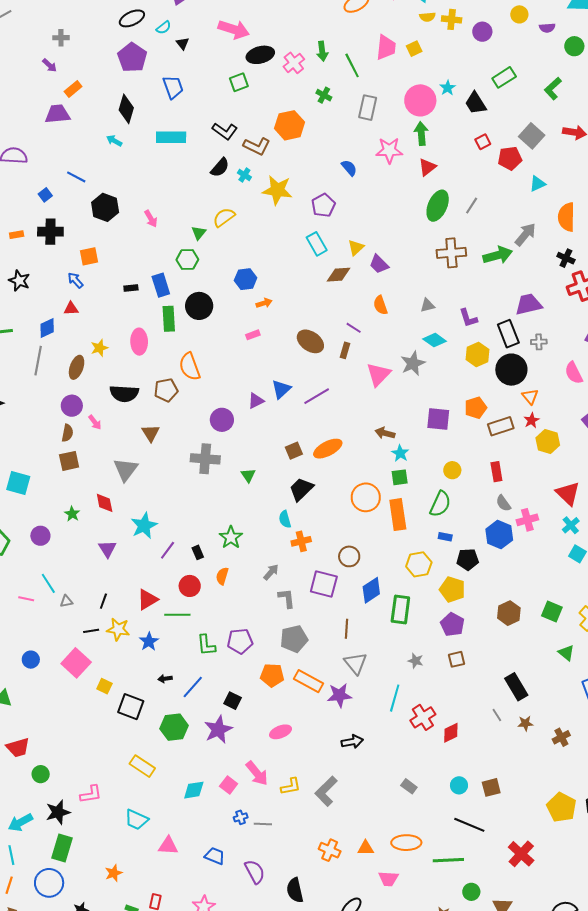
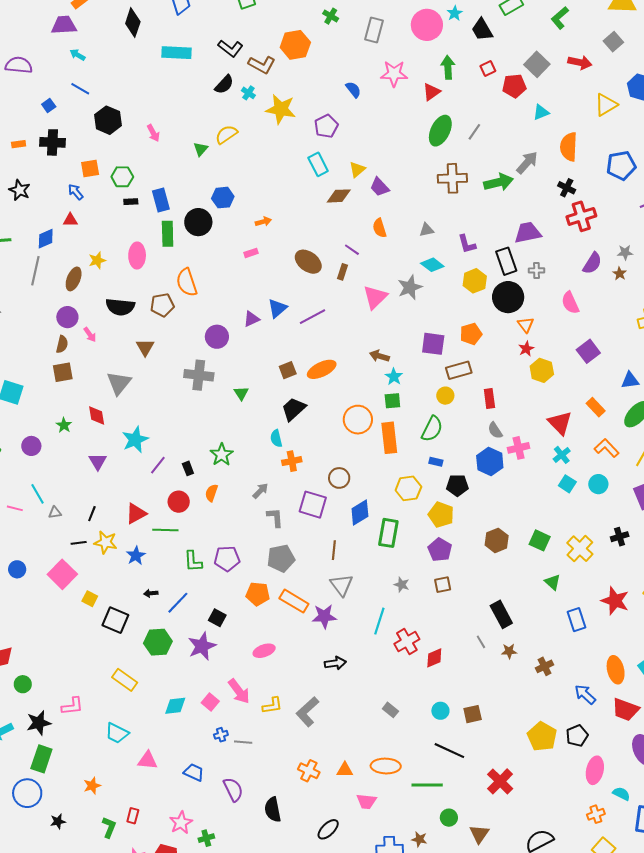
green arrow: (421, 133) -> (448, 67), moved
cyan arrow: (114, 141) -> (77, 55), moved
green hexagon: (187, 260) -> (122, 177), moved
blue hexagon: (246, 279) -> (223, 198), moved
brown rectangle: (501, 426) -> (459, 370), moved

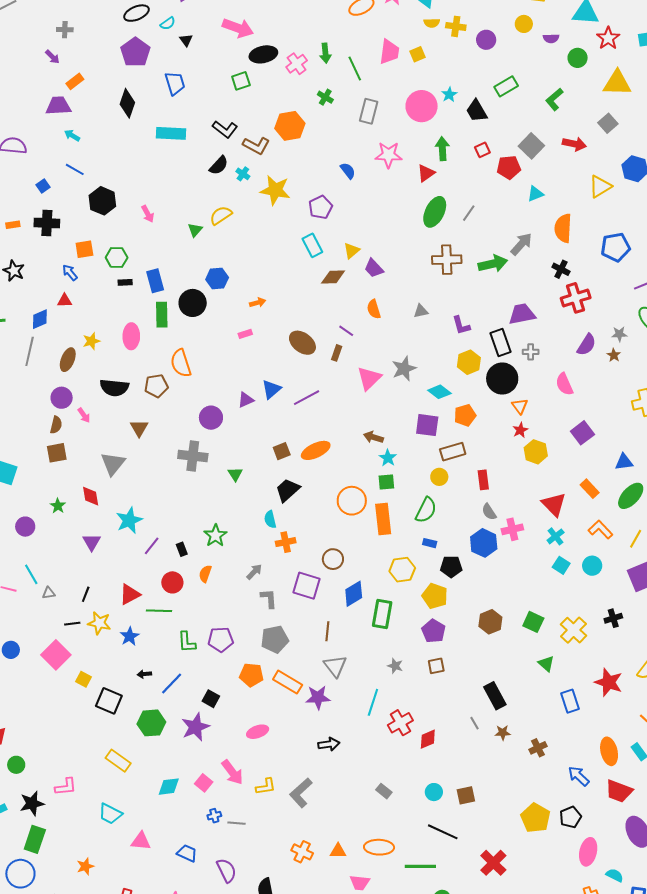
cyan diamond: (432, 265) -> (439, 392), moved

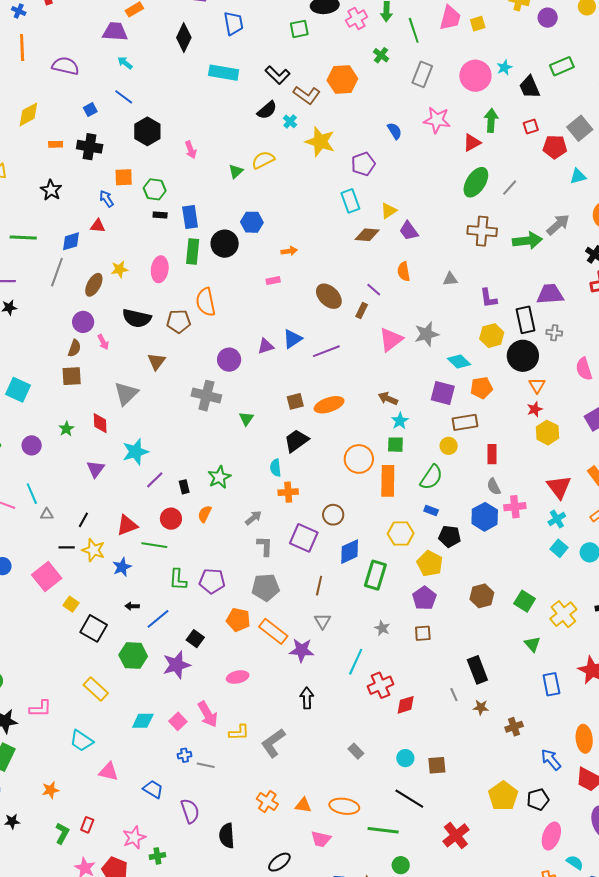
gray triangle: (335, 666) -> (323, 621), size x0.7
black arrow: (329, 744) -> (307, 698), turned -90

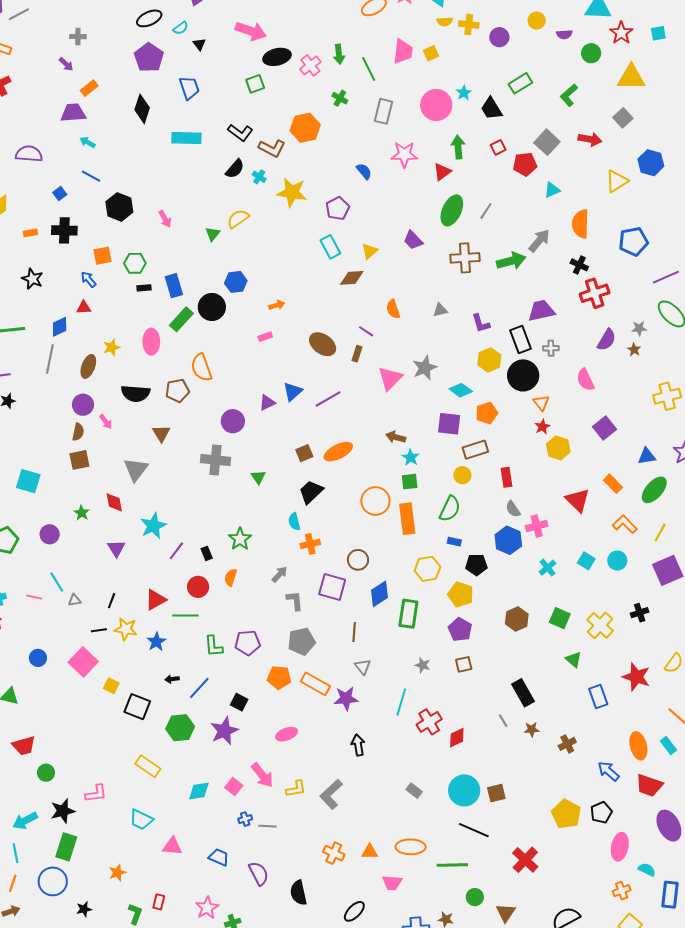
purple trapezoid: (409, 231) -> (413, 240), moved
green rectangle: (193, 251) -> (181, 319), turned 45
cyan cross: (557, 519) -> (548, 568), moved
cyan circle: (405, 758) -> (464, 790), size x1.8

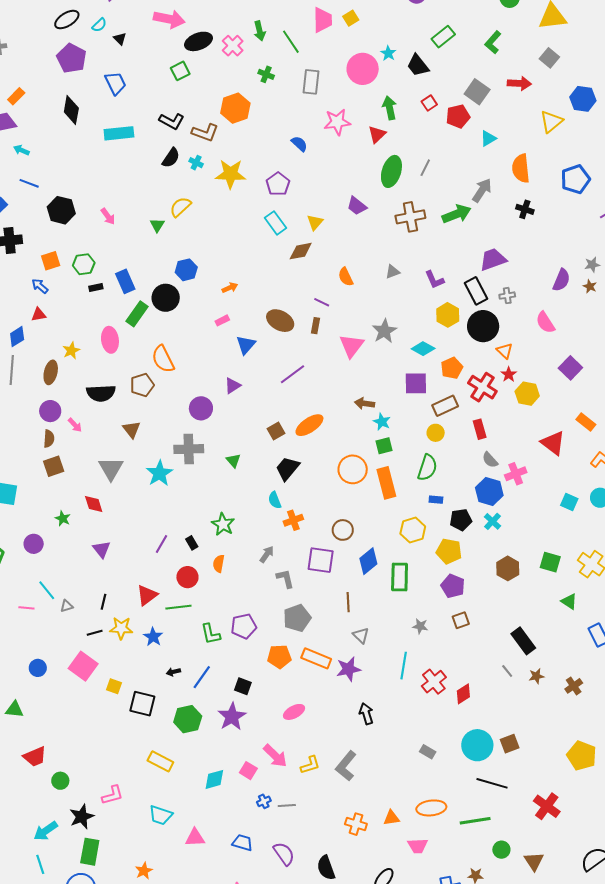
red cross: (595, 293) -> (482, 387), moved, turned -32
blue triangle: (293, 392) -> (246, 345), moved
cyan star: (153, 526) -> (159, 473), moved
cyan cross: (548, 568) -> (492, 521), moved

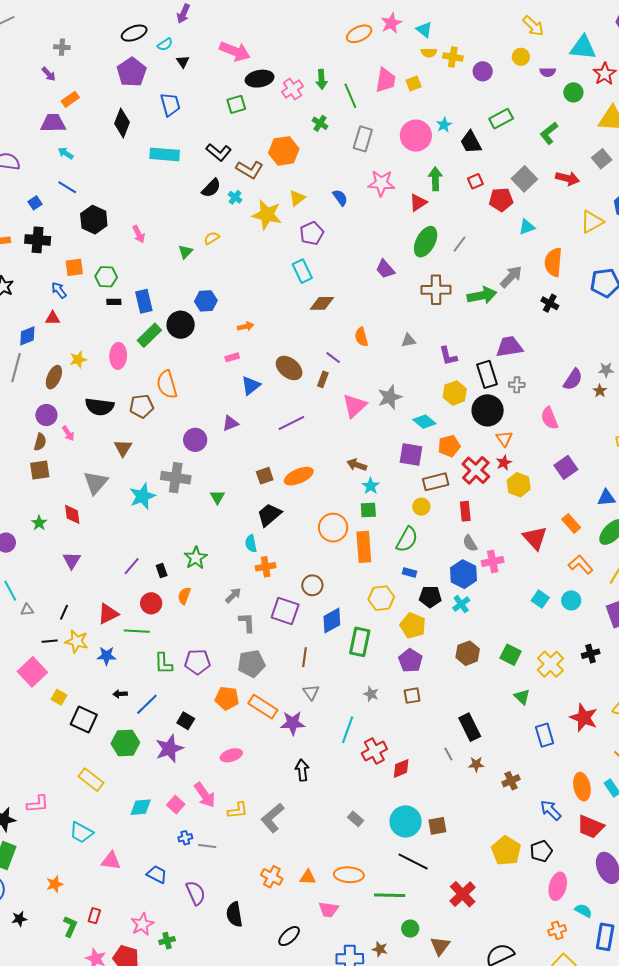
yellow semicircle: (180, 207) -> (212, 238), size x0.7
yellow triangle: (315, 222) -> (297, 198), moved
blue star: (153, 637) -> (107, 656), turned 30

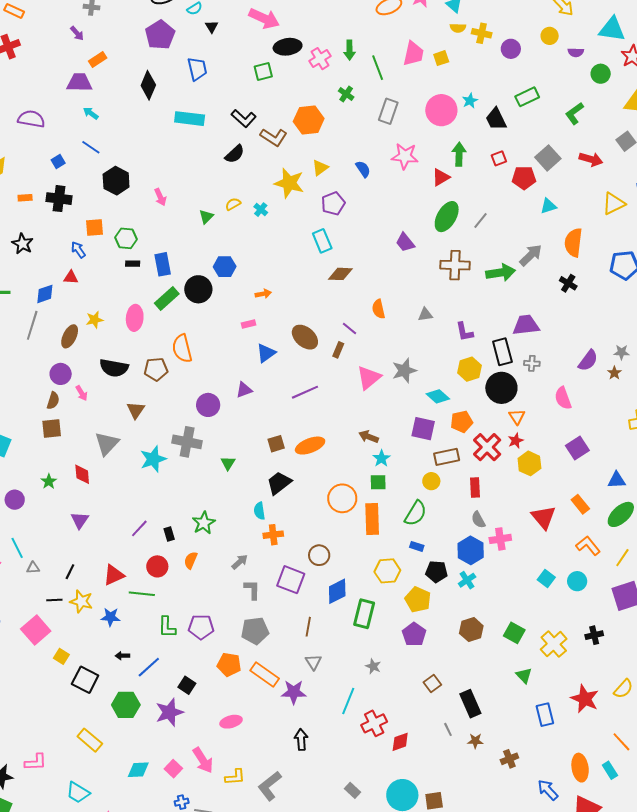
cyan cross: (235, 197) -> (261, 210), moved
brown square: (412, 696) -> (432, 684), moved, turned -30

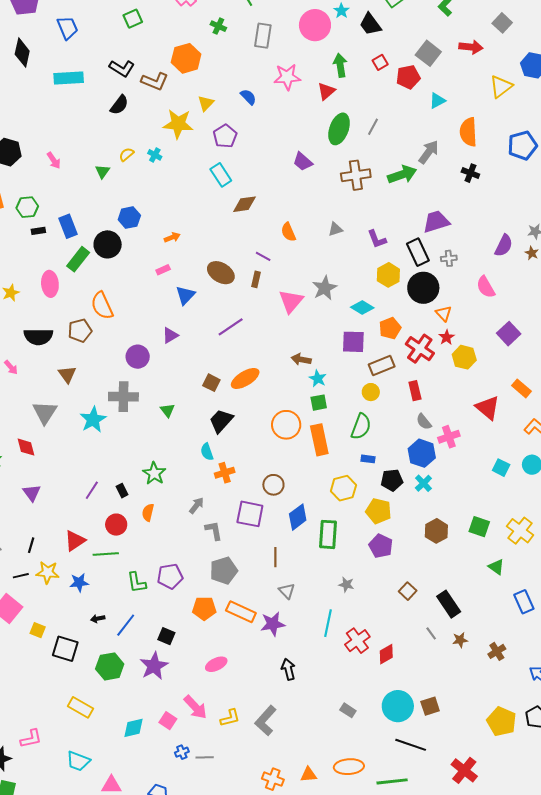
brown square: (276, 444) -> (211, 383), turned -36

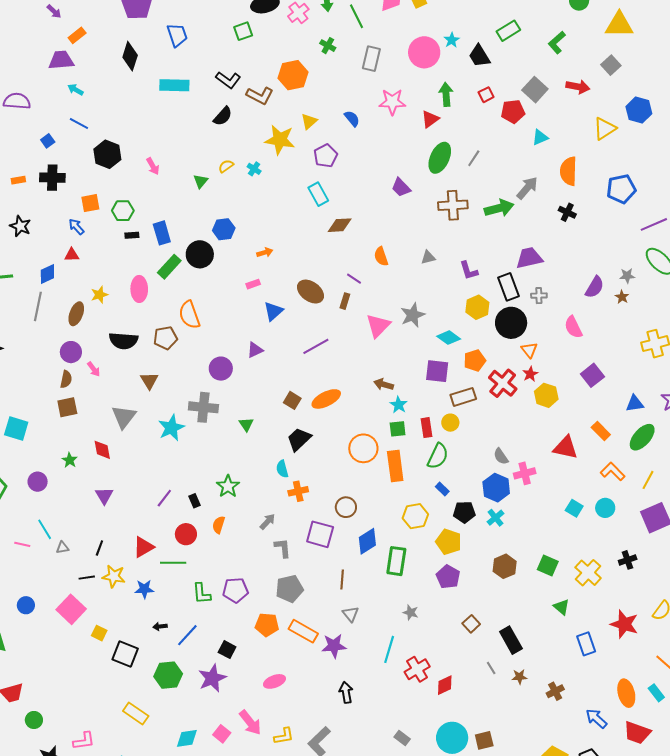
red rectangle: (415, 391) -> (427, 428), moved
red triangle: (488, 408) -> (566, 448), turned -32
blue rectangle: (368, 459) -> (442, 489), turned 32

